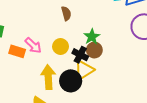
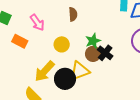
pink arrow: (33, 45) -> (37, 23), moved
black cross: (80, 55) -> (105, 53), moved
yellow arrow: (48, 77) -> (45, 71), turned -145

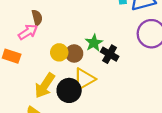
brown semicircle: (73, 14) -> (37, 18), moved
pink arrow: (37, 23) -> (28, 32), turned -78
brown circle: (93, 54) -> (74, 53), moved

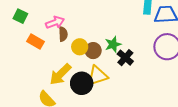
brown semicircle: (37, 18) -> (63, 34), moved

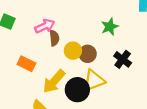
orange rectangle: (36, 41) -> (26, 64), moved
green star: (113, 44) -> (110, 27), moved

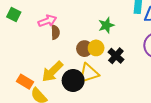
yellow circle: (73, 51) -> (96, 48), moved
orange rectangle: (26, 64) -> (25, 82), moved

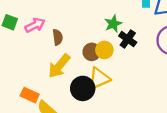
pink arrow: (47, 21) -> (35, 25), moved
black cross: (116, 56) -> (128, 39), moved
yellow arrow: (52, 72) -> (59, 66), moved

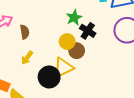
brown circle: (92, 52) -> (77, 51), moved
yellow arrow: (59, 66) -> (27, 58), size x0.6

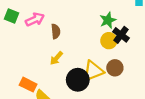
yellow circle: (67, 42) -> (109, 41), moved
brown circle: (77, 51) -> (115, 68), moved

